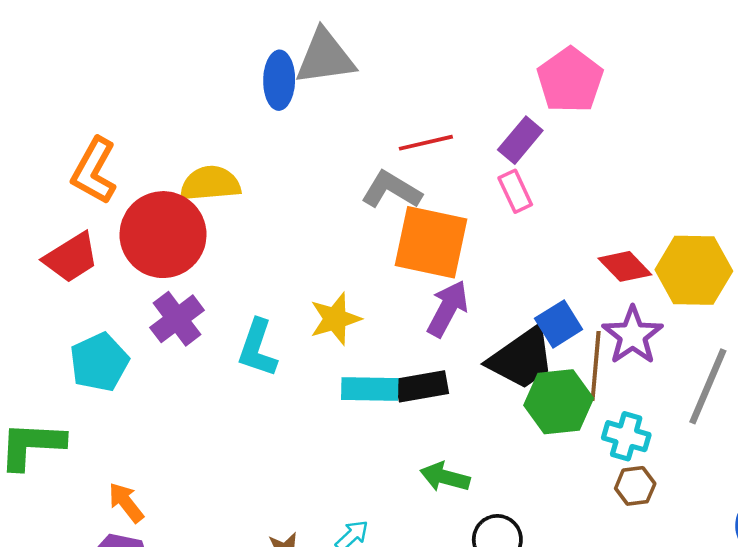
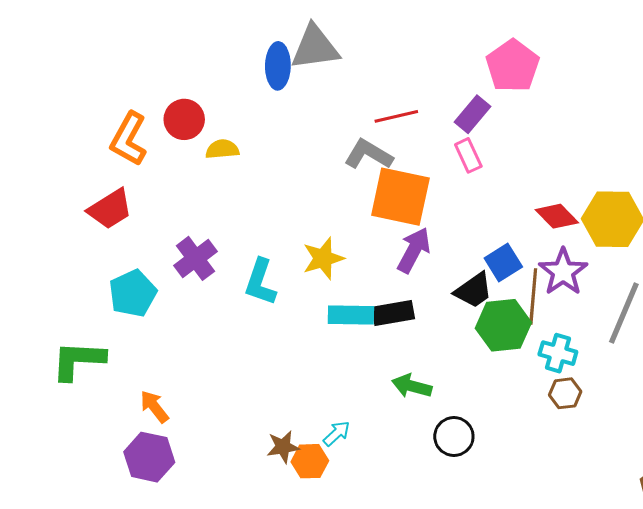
yellow semicircle: (210, 184) -> (222, 149), size x0.7
red circle: (163, 235) -> (184, 119), moved, size x0.6
black trapezoid: (522, 358) -> (473, 290), size x0.7

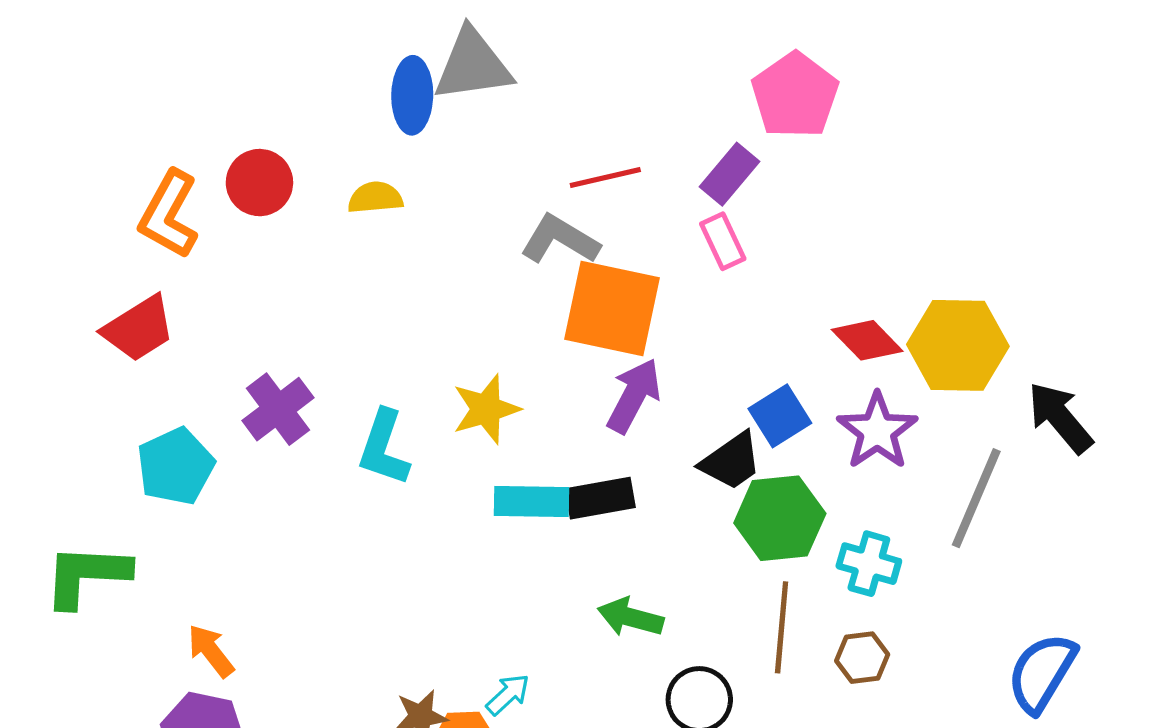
yellow semicircle: (222, 149) -> (375, 198), moved
brown line: (533, 296) -> (782, 627), moved
brown hexagon: (565, 393) -> (862, 658), moved

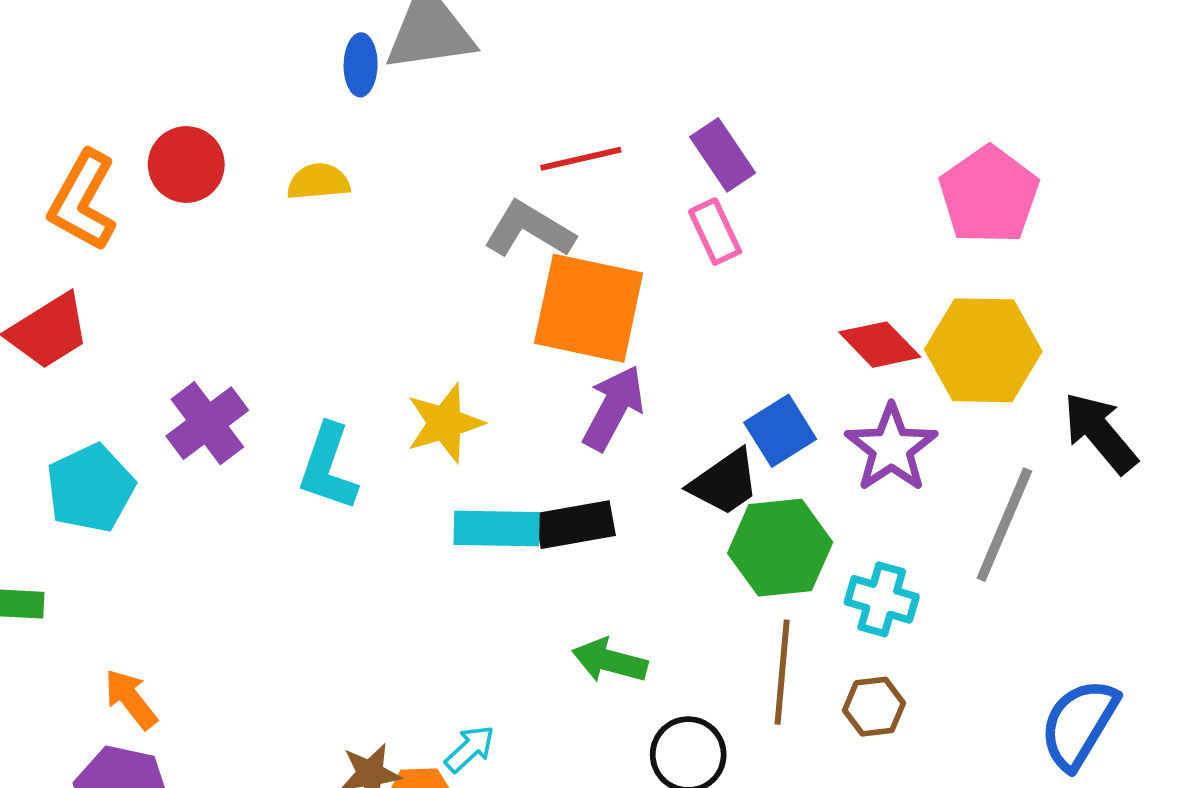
blue ellipse: (412, 95) -> (361, 65), size x0.7
pink pentagon: (795, 95) -> (989, 195), moved
purple rectangle: (729, 174) -> (723, 155), turned -74

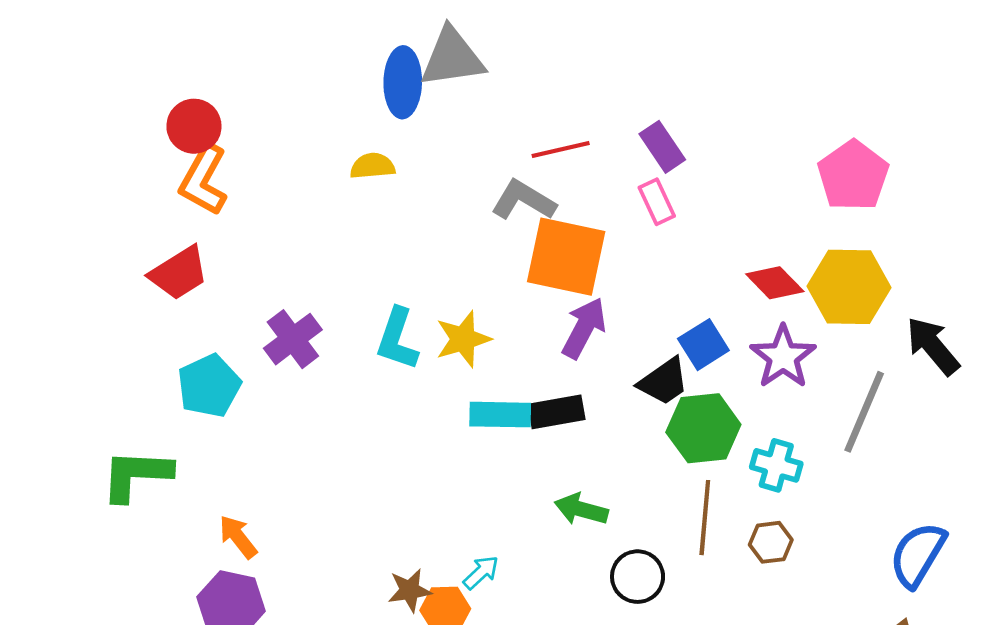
blue ellipse: (361, 65) -> (403, 82), size x1.6
red circle: (186, 164) -> (194, 126), moved
cyan L-shape: (328, 467) -> (397, 339), moved

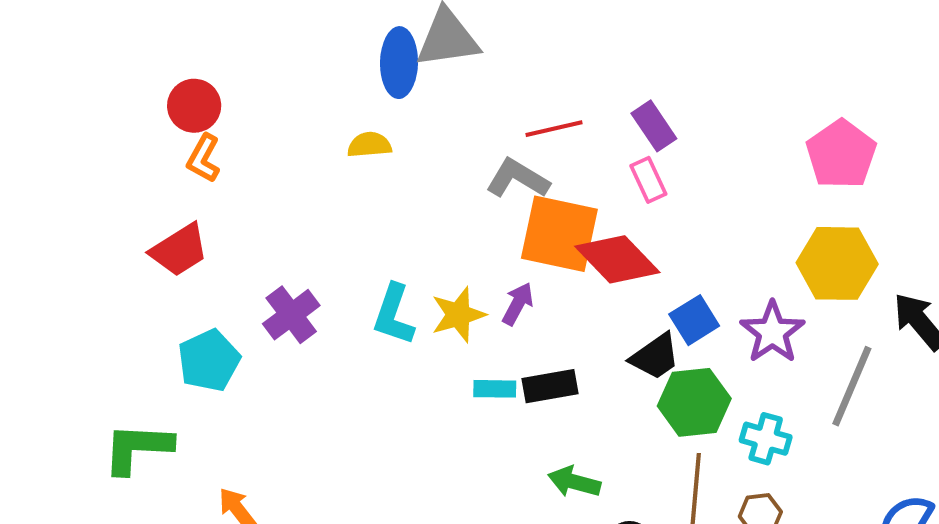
orange L-shape: (204, 180) -> (204, 158), size x0.7
red diamond: (775, 283) -> (617, 259), moved, size x1.5
purple arrow: (584, 328) -> (518, 304), moved, size x0.7
cyan rectangle: (500, 415) -> (495, 389), size x0.7

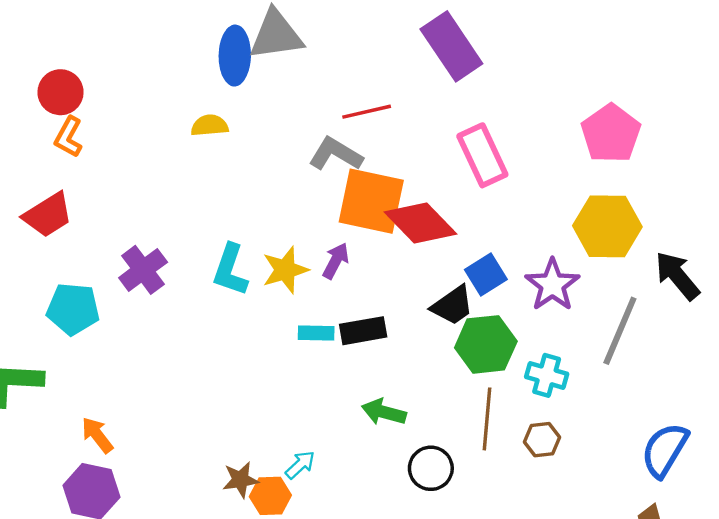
purple rectangle: (654, 126) -> (451, 46), moved, size x1.6
pink rectangle: (648, 180) -> (482, 155), moved, size x1.6
cyan pentagon: (209, 360) -> (73, 309), turned 30

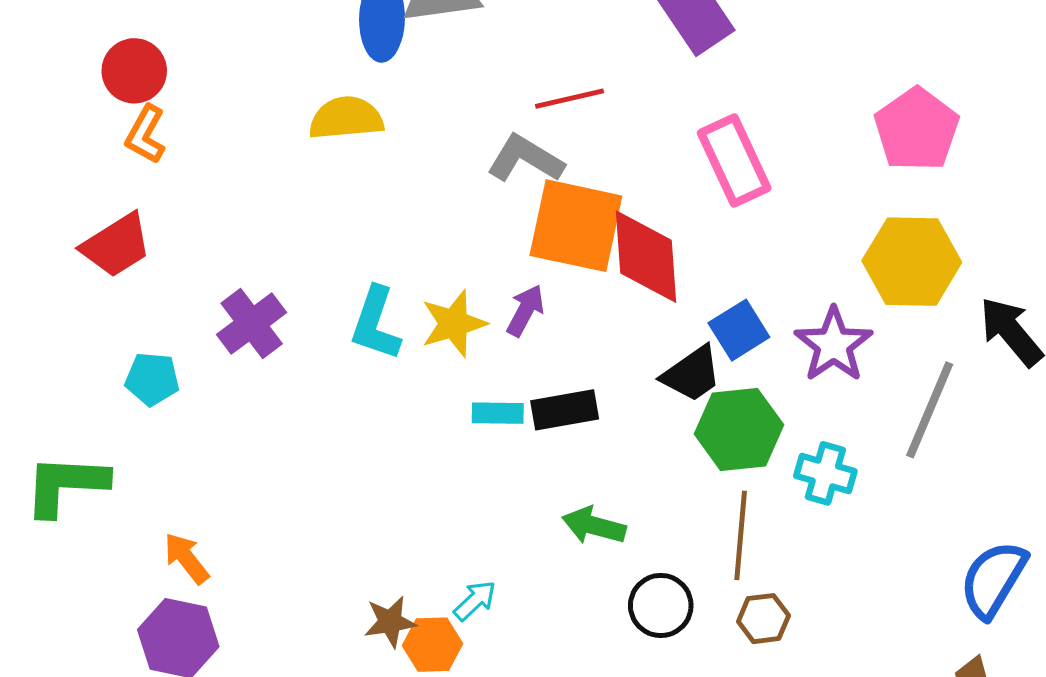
yellow semicircle: (210, 125) -> (346, 118), size x1.4
red diamond: (421, 223) -> (646, 257), turned 40
cyan pentagon: (73, 309) -> (152, 379), size x0.7
brown hexagon: (542, 440) -> (763, 619), moved

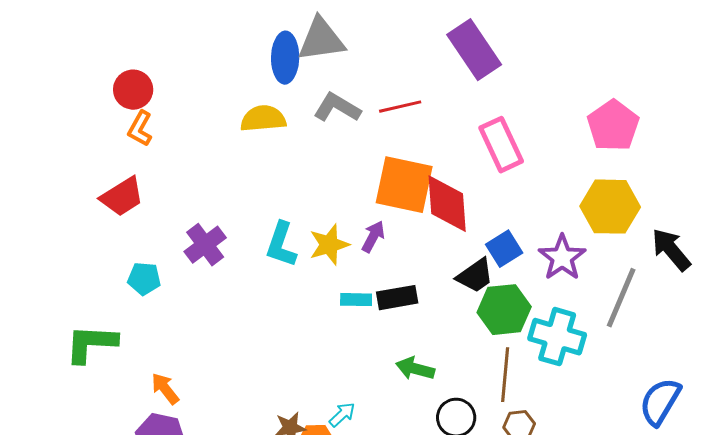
gray L-shape: (525, 159) -> (337, 108), moved
cyan cross: (825, 473) -> (557, 337), size x1.5

